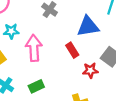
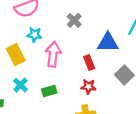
red star: (90, 70) -> (88, 87), moved

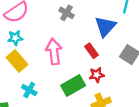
cyan star: (34, 35) -> (15, 38), moved
blue triangle: (108, 43) -> (105, 27), turned -35
green rectangle: (49, 91) -> (73, 85), moved, size x1.5

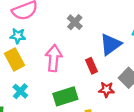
red star: (97, 75) -> (106, 90), moved

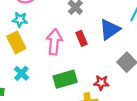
red rectangle: (91, 66) -> (82, 38), moved
red star: (106, 90) -> (101, 83), moved

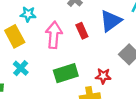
cyan star: (20, 20) -> (28, 14), moved

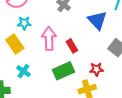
blue triangle: (111, 21) -> (97, 20), turned -30
red rectangle: (82, 31) -> (72, 46), moved

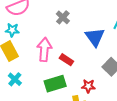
cyan star: (24, 23) -> (12, 30), moved
red rectangle: (72, 46) -> (66, 60), turned -32

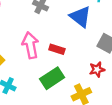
red star: (88, 86) -> (97, 69), moved

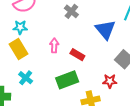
pink arrow: (30, 45) -> (54, 46), size x0.6

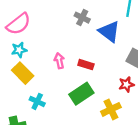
gray cross: (71, 11) -> (82, 18), moved

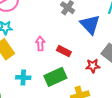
red star: (126, 84) -> (93, 66), moved
cyan cross: (37, 101) -> (23, 77), moved, turned -32

